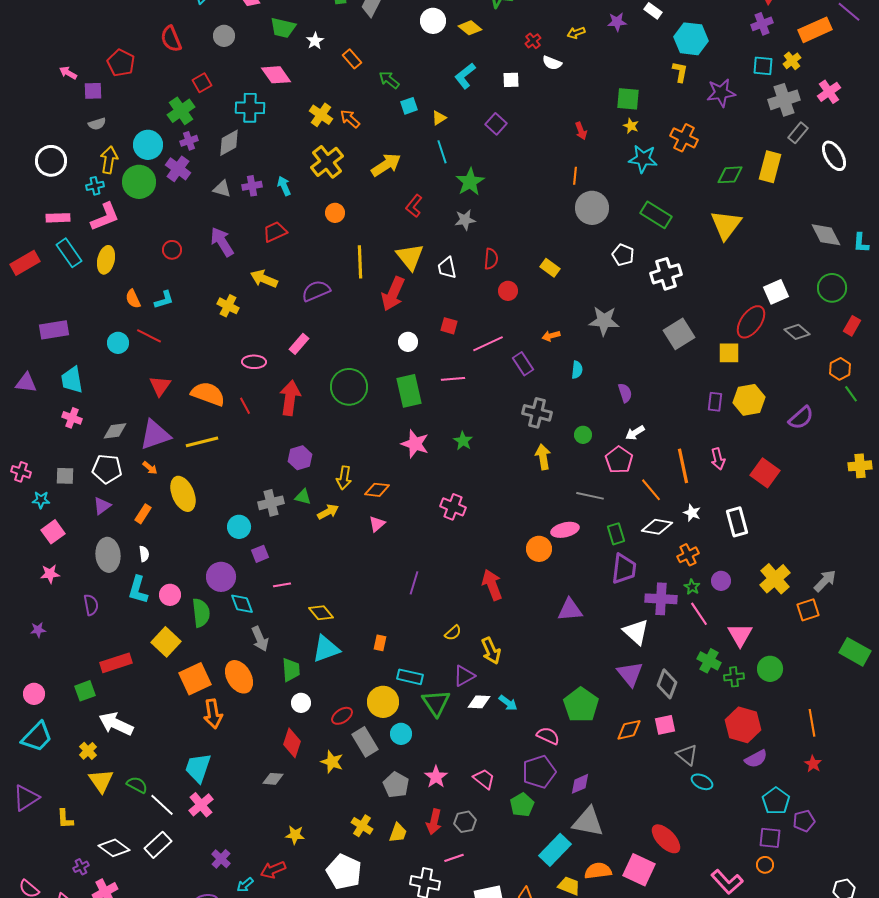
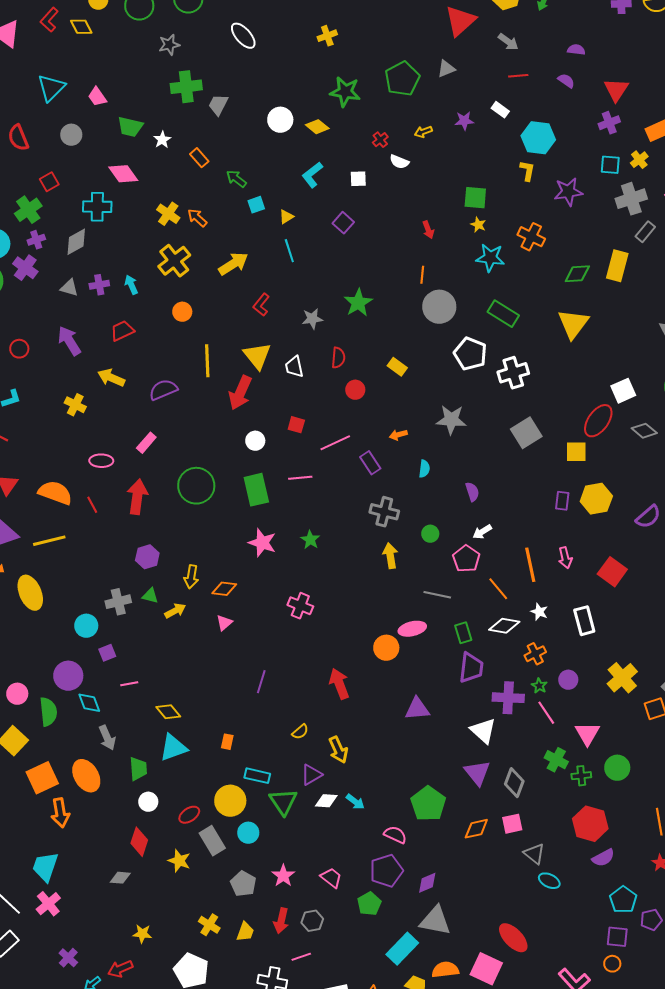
green star: (470, 182) -> (358, 303), moved
white pentagon: (623, 255) -> (470, 354), size x1.5

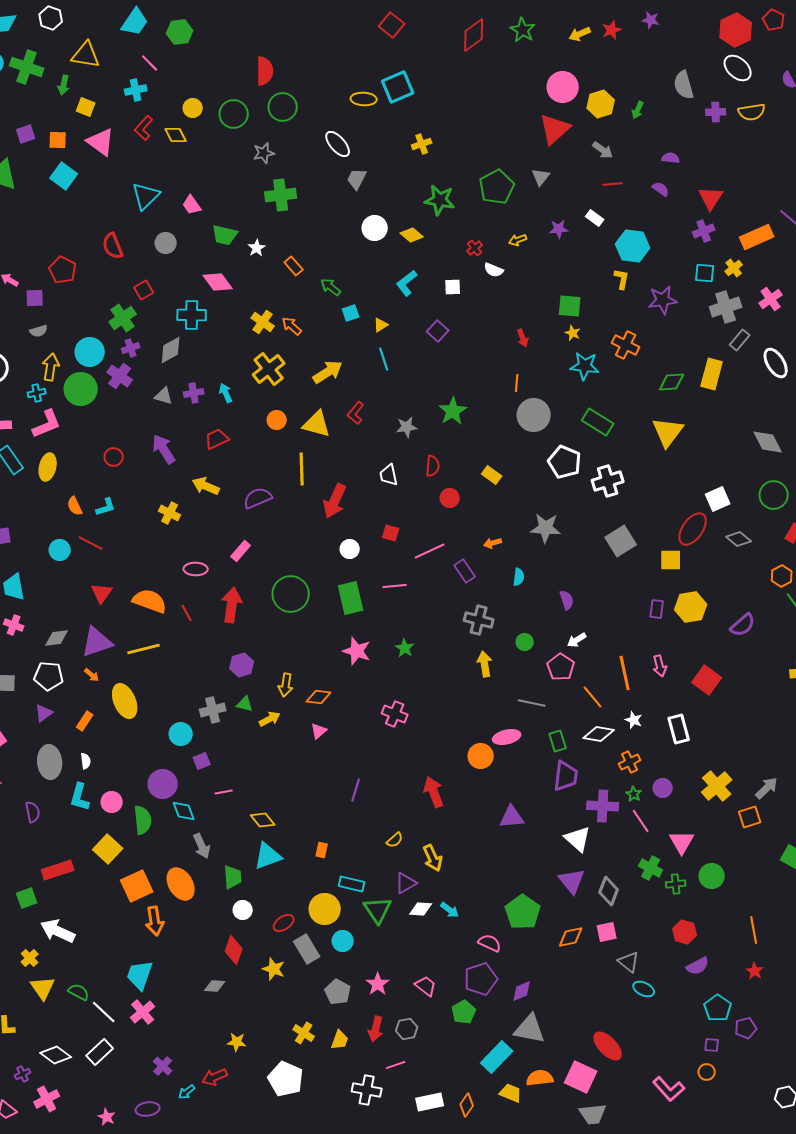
gray triangle: (446, 69) -> (541, 177), turned -30
gray trapezoid: (218, 105) -> (357, 179), moved
yellow triangle: (257, 356) -> (317, 424), moved, turned -36
red hexagon: (590, 824) -> (685, 932), size x0.7
purple square: (617, 937) -> (712, 1045), size x0.7

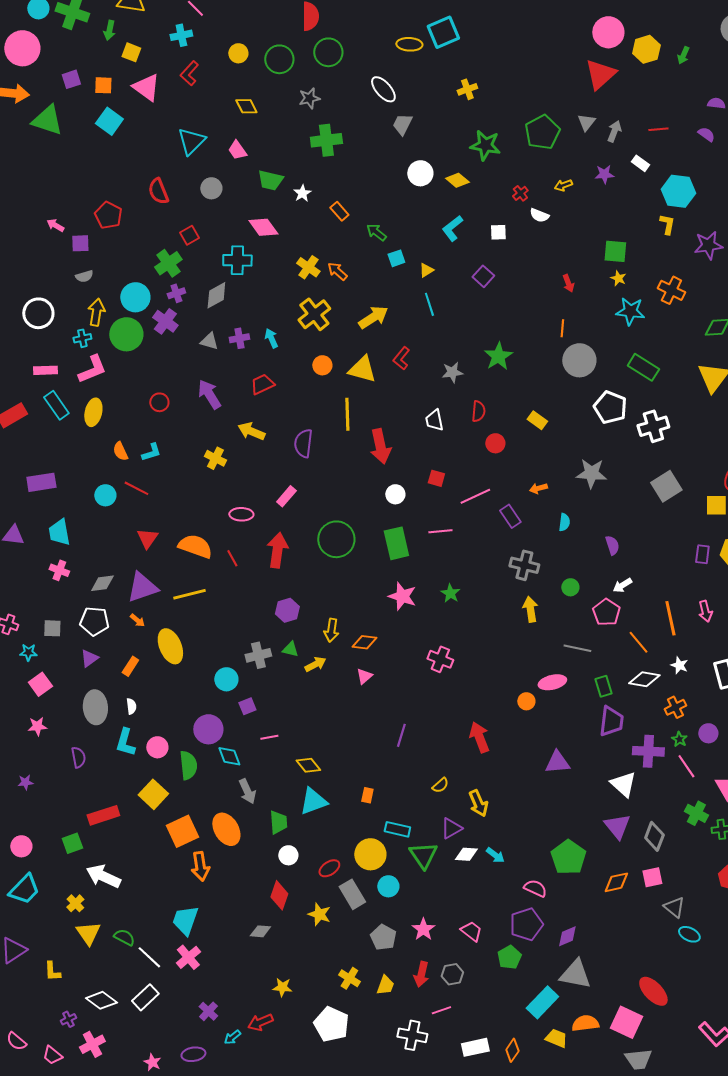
yellow diamond: (176, 135) -> (246, 106), moved
gray arrow: (603, 150) -> (614, 131), moved, turned -105
purple semicircle: (258, 498) -> (303, 443), turned -60
red arrow: (335, 501) -> (380, 446), turned -36
orange circle: (481, 756) -> (526, 701), size x0.7

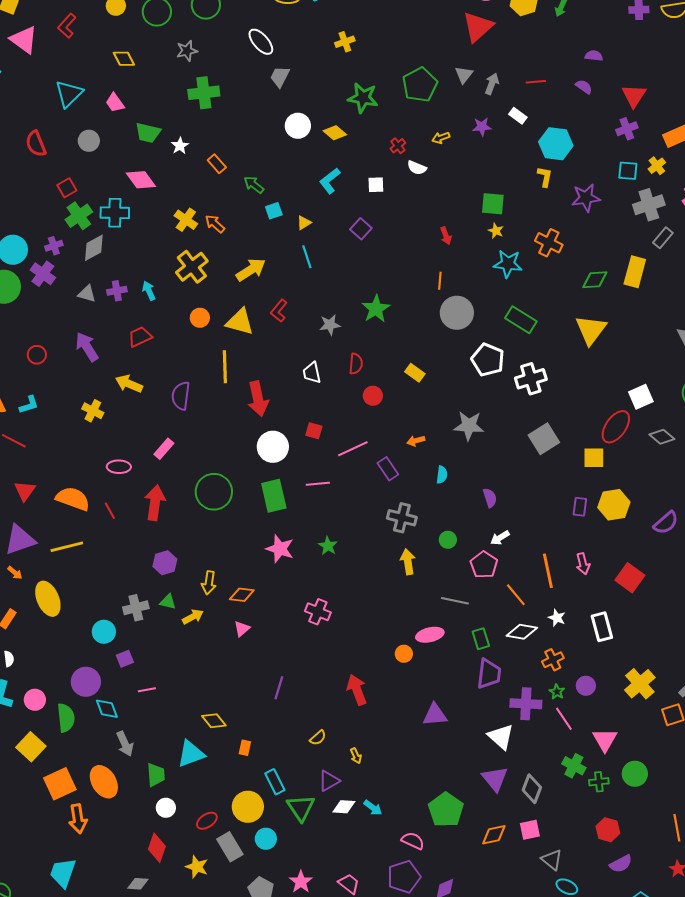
green cross: (168, 263) -> (79, 216), moved
white circle: (395, 494) -> (273, 447), size x1.6
yellow diamond: (308, 765) -> (214, 721), moved
yellow arrow: (478, 803) -> (356, 756), size x0.6
cyan rectangle: (397, 829) -> (275, 782), turned 50

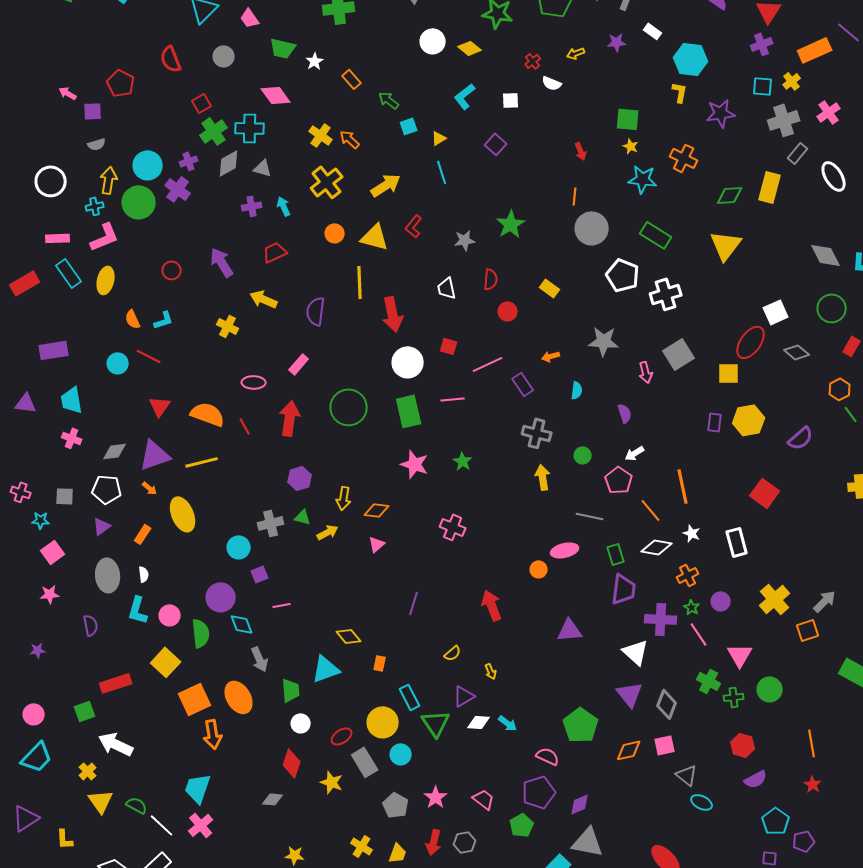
gray triangle: (87, 294) -> (263, 168), moved
pink arrow: (583, 564) -> (646, 372), moved

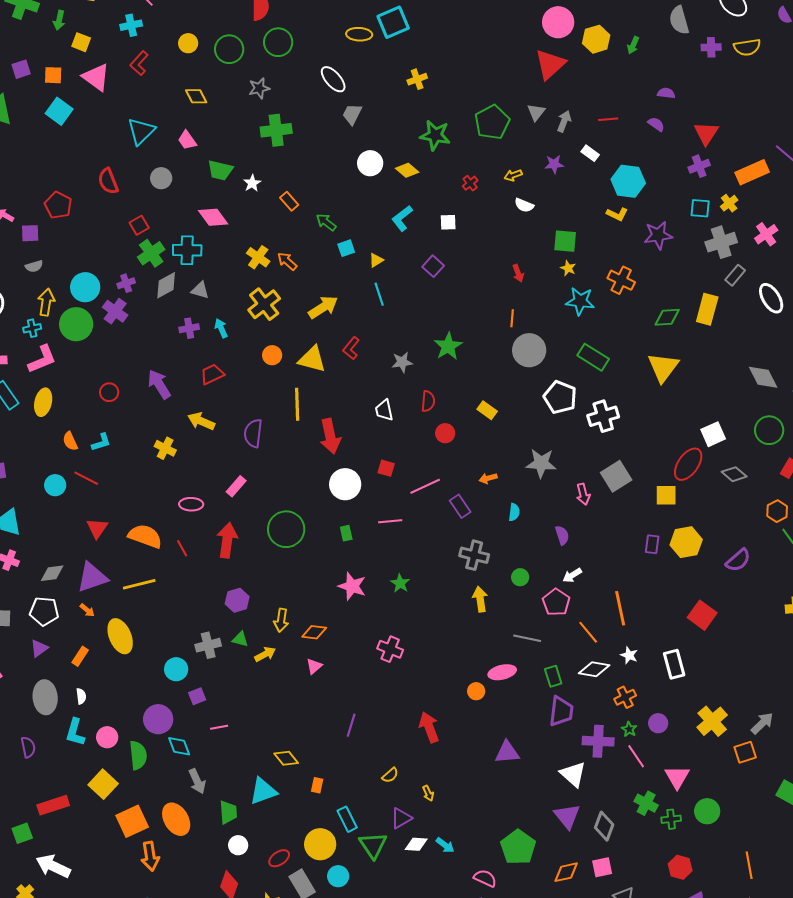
white semicircle: (552, 83) -> (524, 205), moved
yellow L-shape: (680, 92) -> (617, 214), turned 105
green rectangle: (409, 411) -> (346, 533), size x0.5

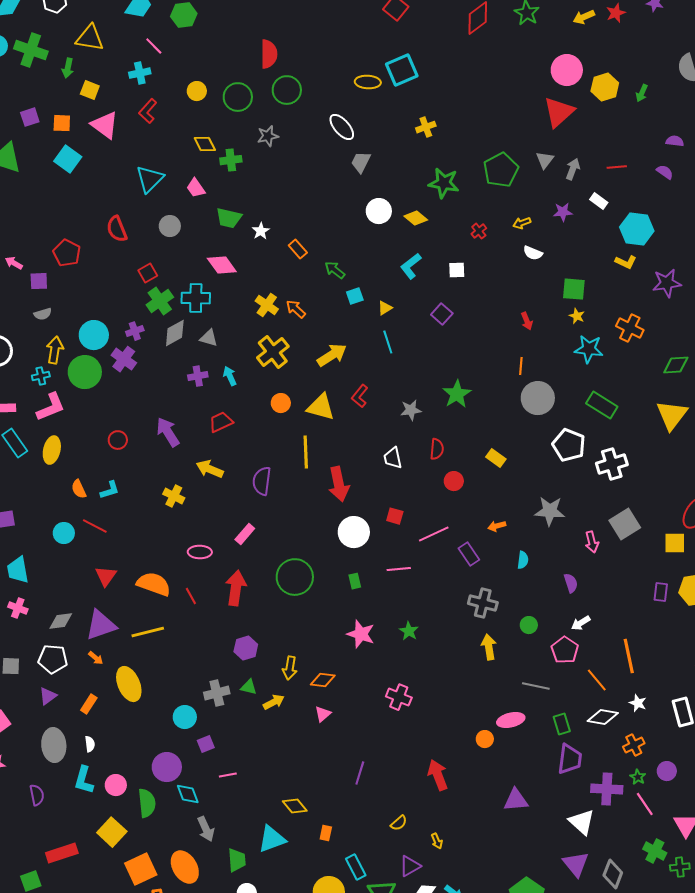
green cross: (276, 130) -> (231, 160), moved, size x0.7

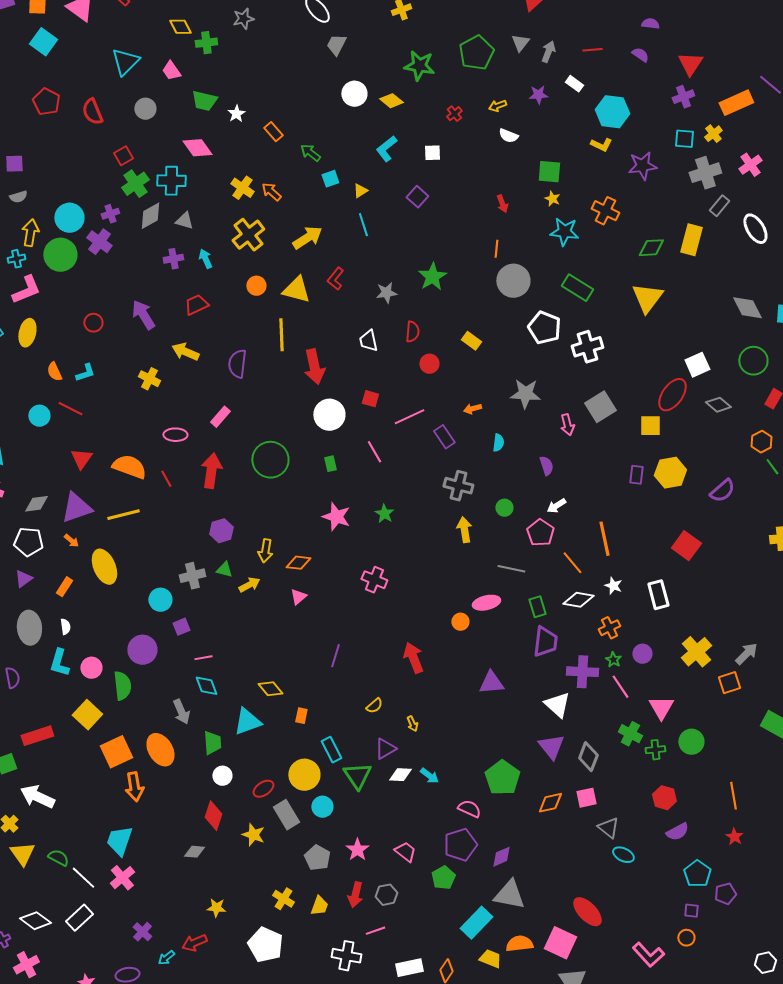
red pentagon: (67, 253) -> (46, 102), moved
pink line: (399, 569) -> (374, 452), turned 65
cyan diamond: (188, 794) -> (206, 686), moved

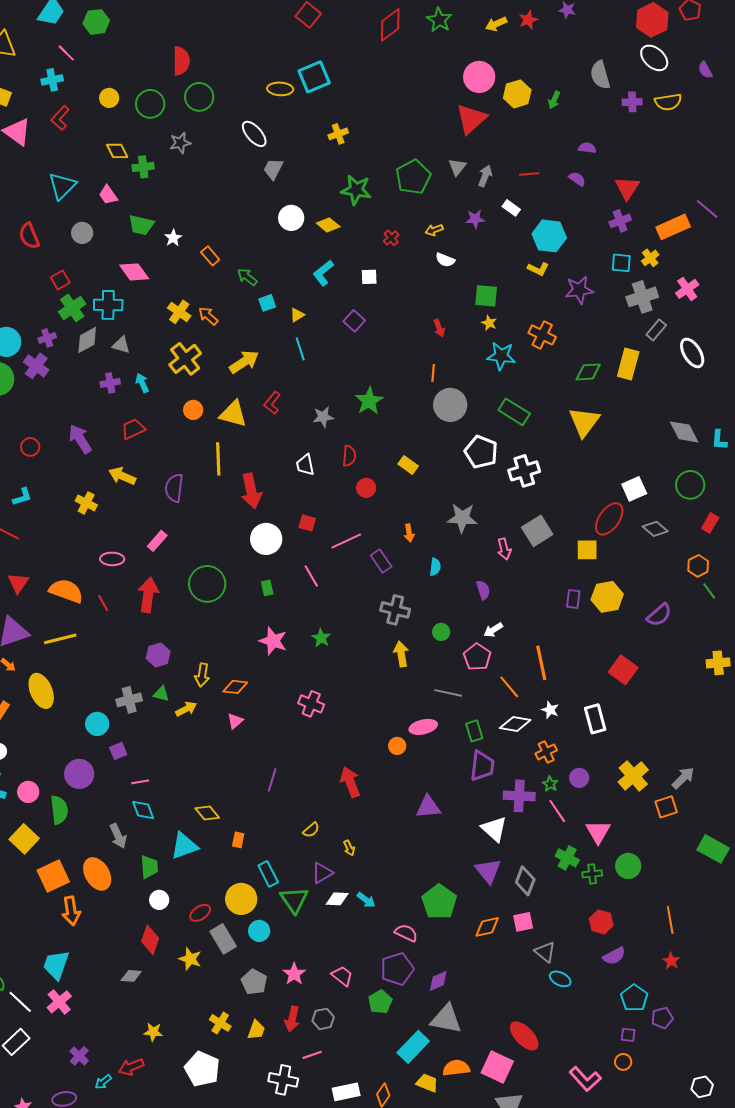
orange arrow: (472, 409) -> (409, 533), turned -84

